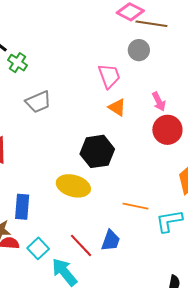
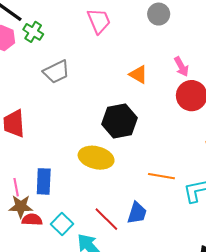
pink trapezoid: (109, 76) -> (99, 21), moved

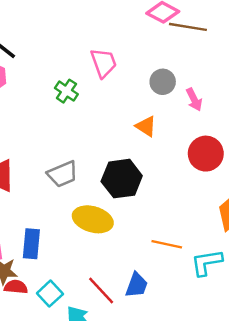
gray circle: (159, 14) -> (163, 82), moved
green cross: (33, 32) -> (66, 91), moved
pink arrow: (181, 67) -> (194, 99), moved
gray trapezoid: (56, 72) -> (63, 174), moved

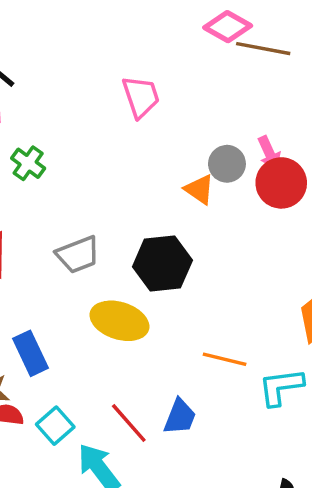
gray circle: (163, 82) -> (227, 164), moved
green cross: (66, 91) -> (28, 163), moved
red circle: (206, 154) -> (281, 183), moved
blue rectangle: (31, 244) -> (31, 353), turned -32

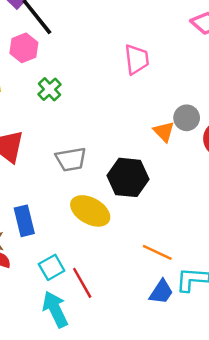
blue trapezoid: (180, 417) -> (161, 292), moved
cyan square: (55, 426) -> (52, 267), moved

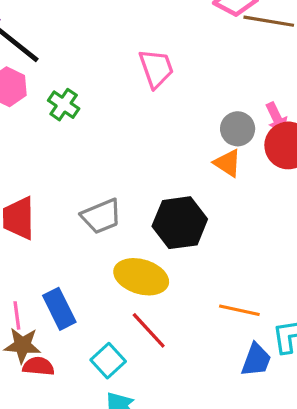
green cross: (50, 89) -> (64, 105), moved
orange triangle: (164, 132) -> (228, 163), moved
red line: (82, 283) -> (149, 330), moved

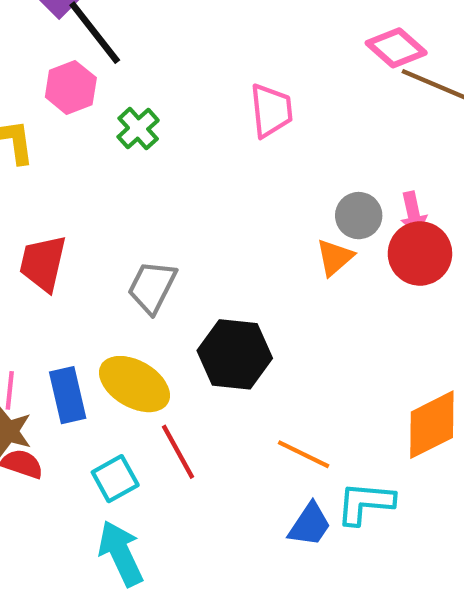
orange triangle: (228, 163) -> (335, 257), turned 32
gray trapezoid: (101, 216) -> (152, 287), turned 126
black hexagon: (180, 223) -> (235, 354), moved
yellow ellipse: (141, 277) -> (134, 384), moved

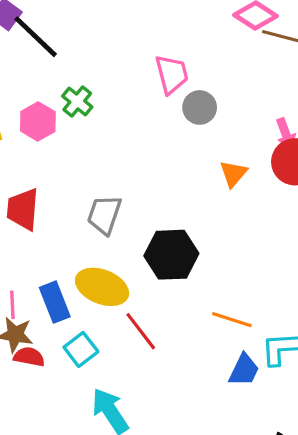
pink hexagon: (71, 87) -> (38, 121), moved
gray circle: (359, 216) -> (200, 107), moved
cyan square: (115, 479) -> (81, 349), moved

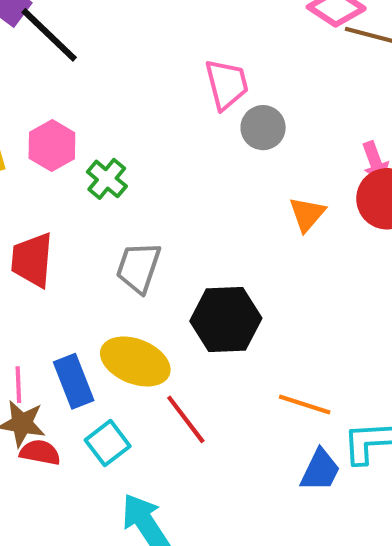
green cross: (77, 101) -> (107, 179), moved

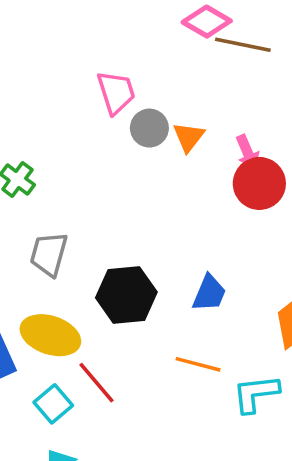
orange triangle: (307, 214) -> (189, 137), moved
cyan square: (108, 443) -> (53, 404), moved
blue trapezoid: (320, 470) -> (209, 293), moved

